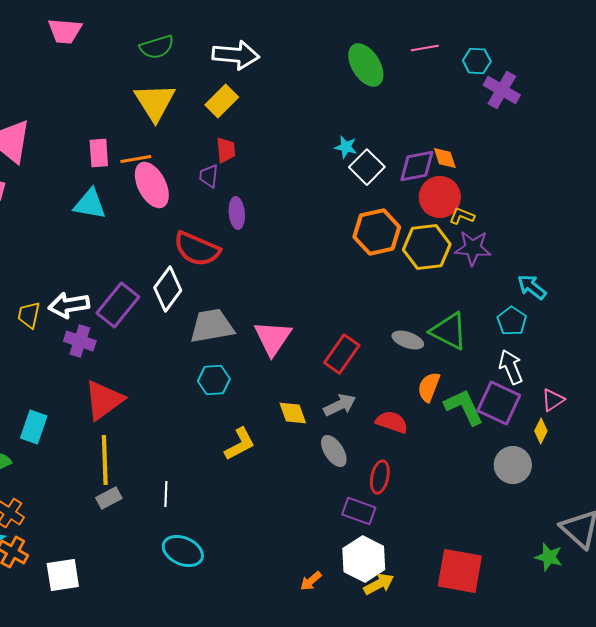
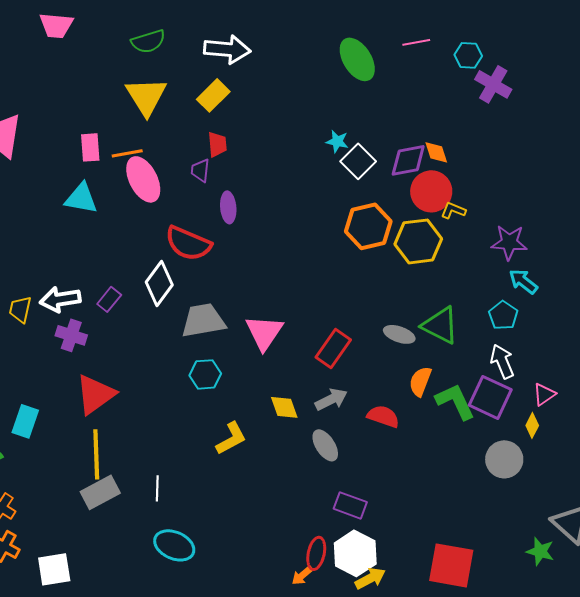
purple star: (473, 248) -> (509, 242), moved
purple rectangle: (118, 305) -> (109, 299), size x0.6
red ellipse: (380, 477) -> (316, 553), moved
gray rectangle: (109, 498) -> (100, 492), size x1.5

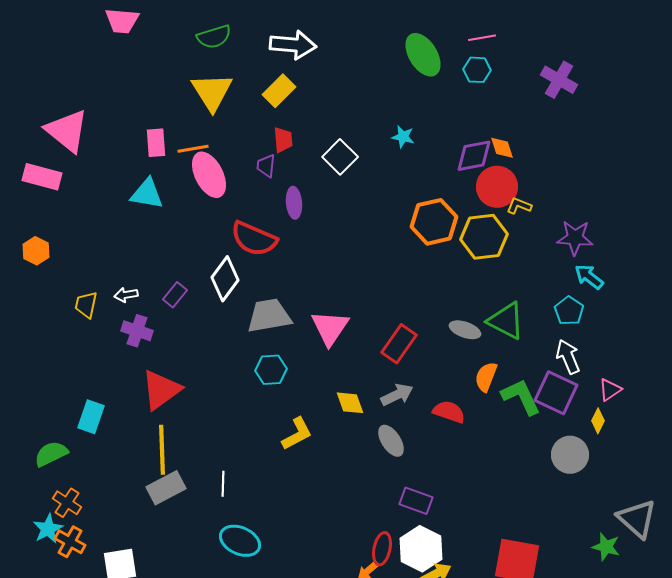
cyan hexagon: (468, 55) -> (477, 70), moved
white square: (358, 161) -> (340, 157), moved
white arrow: (60, 299) -> (126, 295), size x0.6

